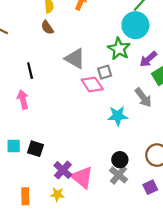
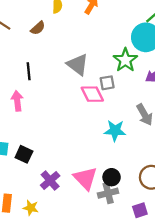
brown semicircle: (47, 28) -> (38, 28), moved, turned -104
gray cross: (119, 175) -> (108, 193), turned 30
pink triangle: (82, 177) -> (85, 178), moved
yellow star: (57, 194) -> (31, 208), moved

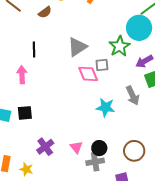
gray triangle: (78, 65) -> (77, 47), turned 45
black square: (24, 154) -> (25, 113), moved, turned -35
pink triangle: (85, 178) -> (76, 147), size x0.6

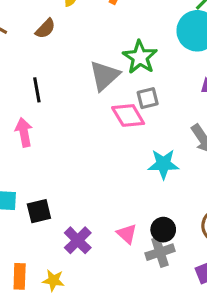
green star: (119, 46) -> (140, 57), moved
black square: (25, 113) -> (39, 211), moved

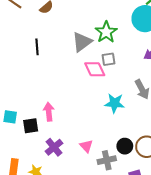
pink arrow: (24, 132) -> (49, 112), moved
black circle: (163, 230) -> (125, 146), moved

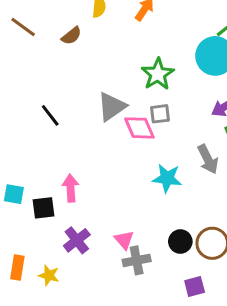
gray triangle: (82, 42) -> (112, 107), moved
black line: (37, 47) -> (50, 115), moved, turned -35
gray cross: (107, 160) -> (137, 260), moved

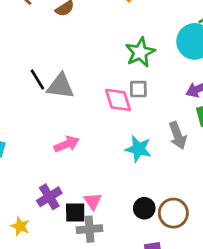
gray triangle: (112, 107) -> (60, 86), moved, turned 36
pink arrow: (71, 188) -> (67, 144), moved, turned 65
black square: (44, 208) -> (75, 212), moved
gray cross: (137, 260) -> (90, 229), moved

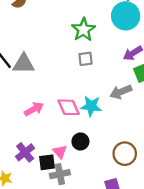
pink diamond: (118, 100) -> (69, 107), moved
gray arrow: (178, 135) -> (121, 92), turned 95
black circle: (144, 208) -> (80, 141), moved

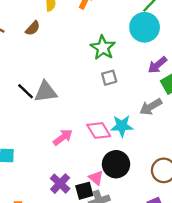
black circle: (80, 141) -> (116, 164), size x1.5

